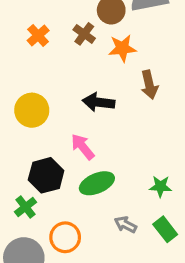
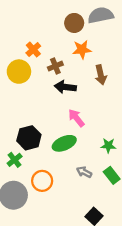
brown cross: (84, 34) -> (55, 66), moved, turned 32
orange cross: (38, 36) -> (33, 49), moved
yellow circle: (32, 110) -> (19, 72), moved
pink arrow: (83, 147) -> (76, 118), moved

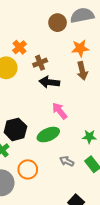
orange star: (82, 49) -> (80, 48), moved

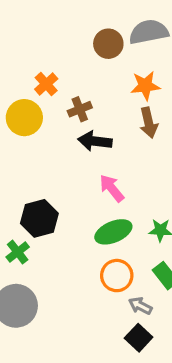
green ellipse: (48, 135) -> (113, 232), moved
gray arrow: (67, 161) -> (140, 306), moved
orange circle: (28, 169) -> (117, 276), moved

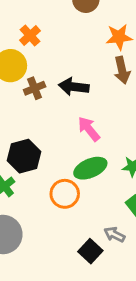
brown cross: (80, 109) -> (35, 88), moved
orange circle: (117, 276) -> (65, 194), moved
black square: (139, 338) -> (90, 251), moved

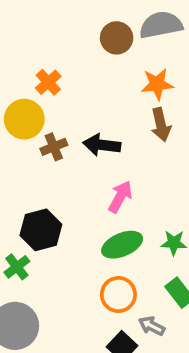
pink arrow: (89, 129) -> (120, 197), turned 68
orange circle: (65, 194) -> (118, 295), moved

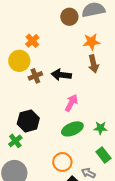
orange circle: (118, 295) -> (62, 162), moved

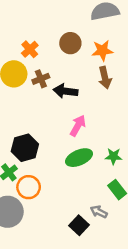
brown circle: (69, 17) -> (70, 43), moved
brown cross: (35, 76) -> (41, 79), moved
orange circle: (62, 162) -> (29, 187), moved

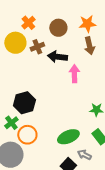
brown circle: (70, 43) -> (58, 28), moved
pink arrow: (78, 126) -> (74, 74), moved, turned -30
green ellipse: (79, 158) -> (68, 137), moved

